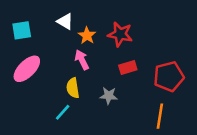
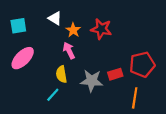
red rectangle: (128, 68) -> (115, 74), moved
gray star: (109, 96) -> (92, 81), size x1.5

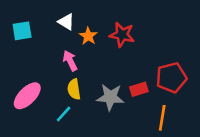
pink arrow: (69, 51) -> (70, 61), moved
pink ellipse: (23, 58) -> (27, 96), moved

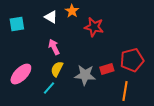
orange star: (88, 36) -> (72, 11), moved
yellow semicircle: (74, 89) -> (57, 69), turned 35

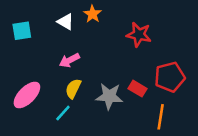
red star: (94, 27) -> (139, 35), moved
pink arrow: (54, 47) -> (69, 60), turned -91
red rectangle: (107, 69) -> (137, 89), turned 48

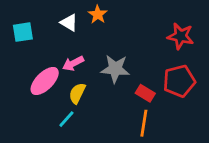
red star: (139, 35) -> (181, 36), moved
pink ellipse: (27, 95) -> (45, 81), moved
gray star: (109, 96) -> (115, 69), moved
orange line: (161, 117) -> (144, 123), moved

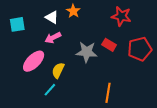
red star: (181, 36) -> (121, 16), moved
pink arrow: (73, 63) -> (53, 38), moved
red pentagon: (179, 81) -> (140, 49), moved
red rectangle: (145, 93) -> (109, 45), moved

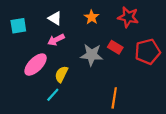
orange star: (73, 11) -> (92, 17), moved

